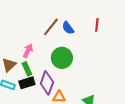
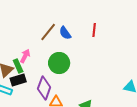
green rectangle: (27, 69) -> (18, 66), moved
black rectangle: (27, 83) -> (18, 80), moved

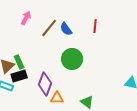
pink arrow: (25, 56) -> (26, 18), moved
green circle: (59, 63) -> (72, 59), moved

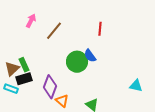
blue semicircle: (66, 29) -> (90, 56), moved
orange triangle: (57, 98) -> (62, 101), turned 40

